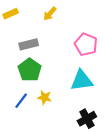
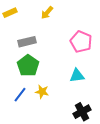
cyan triangle: (82, 80) -> (77, 76), size x0.7

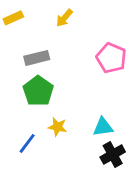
cyan triangle: (77, 76) -> (103, 127), moved
blue line: (20, 95) -> (27, 143), moved

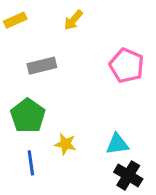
green pentagon: (38, 91) -> (28, 116), moved
blue line: (27, 143) -> (31, 163), turned -45
black cross: (113, 154) -> (128, 175), turned -30

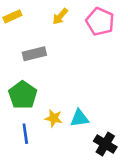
pink pentagon: (127, 66) -> (100, 22), moved
cyan triangle: (117, 144) -> (79, 118), moved

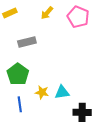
black cross: (105, 144) -> (82, 112), turned -30

